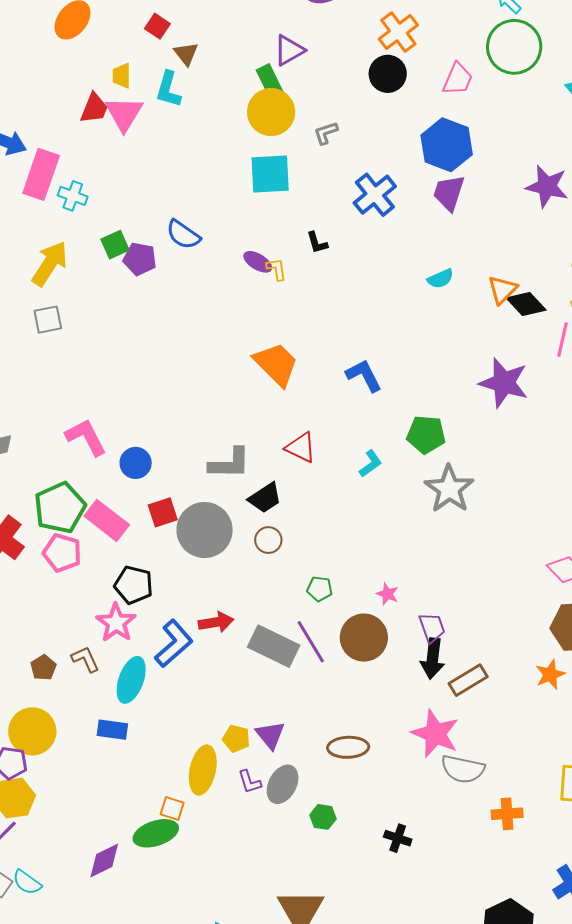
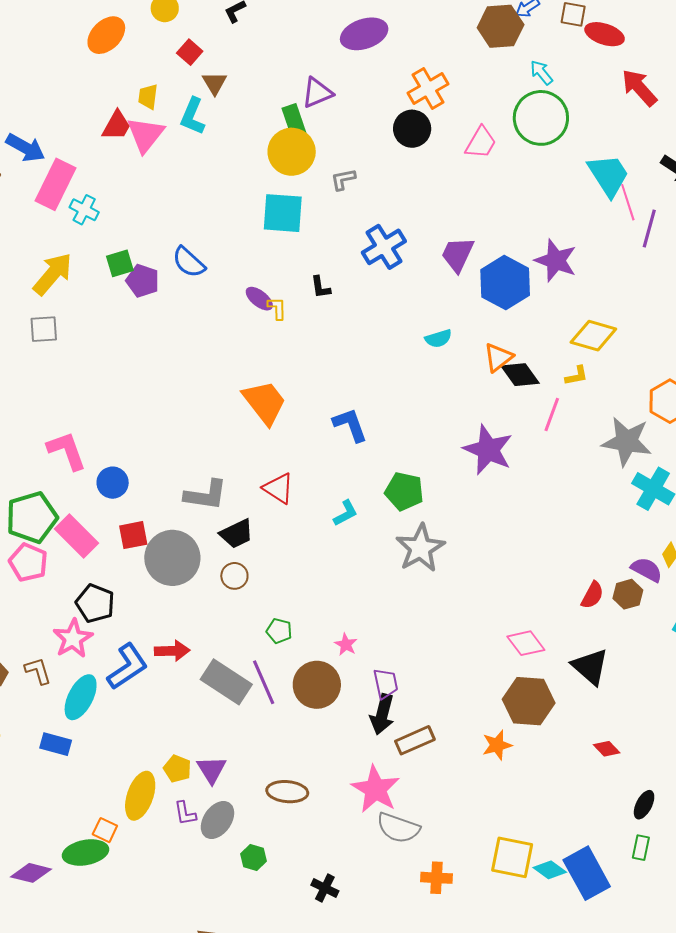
blue hexagon: (447, 145) -> (505, 283), moved
purple diamond: (104, 860) -> (31, 873), turned 33

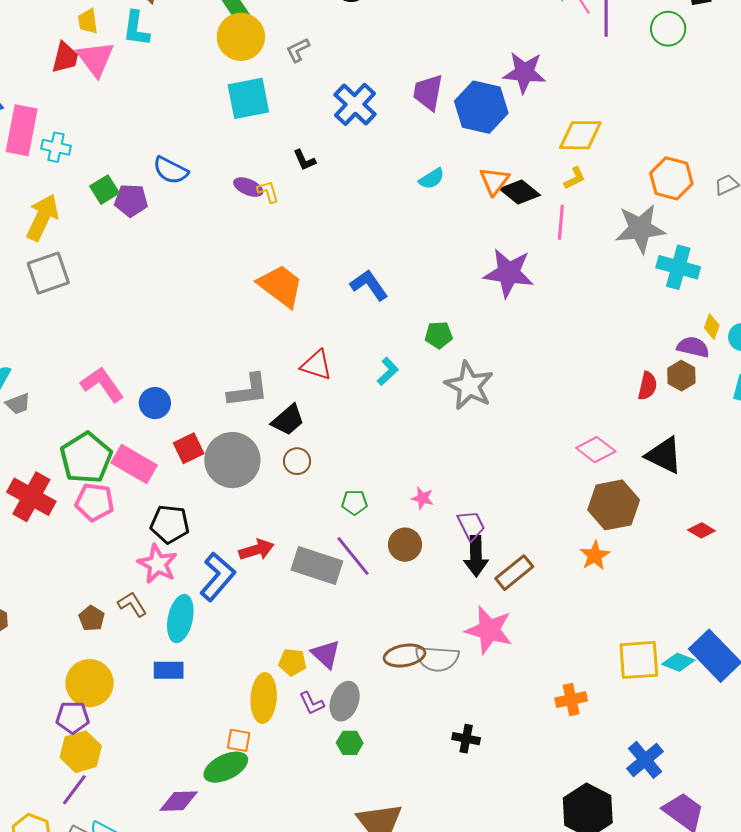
gray square: (44, 329) -> (48, 273), size x1.4
green pentagon: (404, 491) -> (439, 335), size x0.7
brown circle: (317, 685) -> (405, 545), size x0.7
gray semicircle: (398, 828) -> (437, 659), moved
green hexagon: (254, 858) -> (350, 743), moved

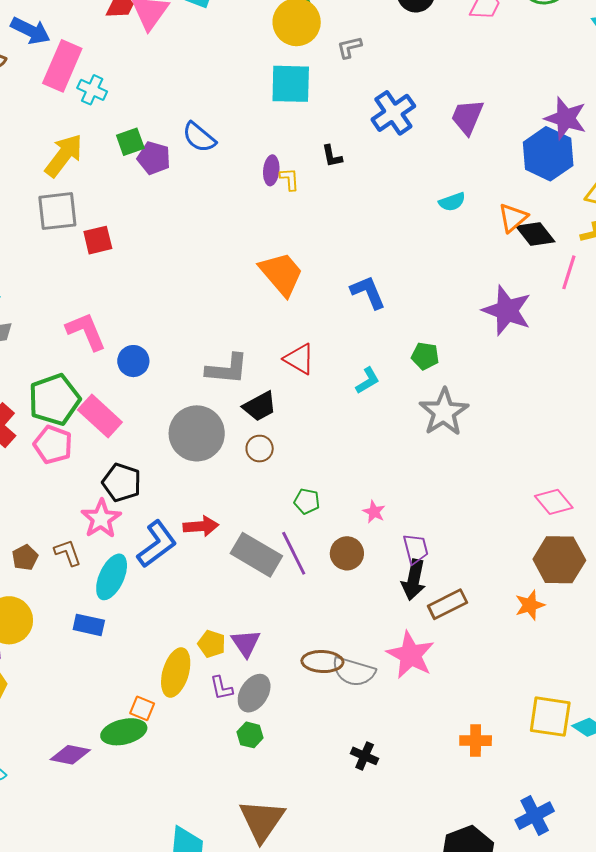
blue hexagon: (481, 107) -> (548, 154), moved
purple ellipse: (248, 187) -> (271, 170), turned 60
red square: (189, 448) -> (98, 240), moved

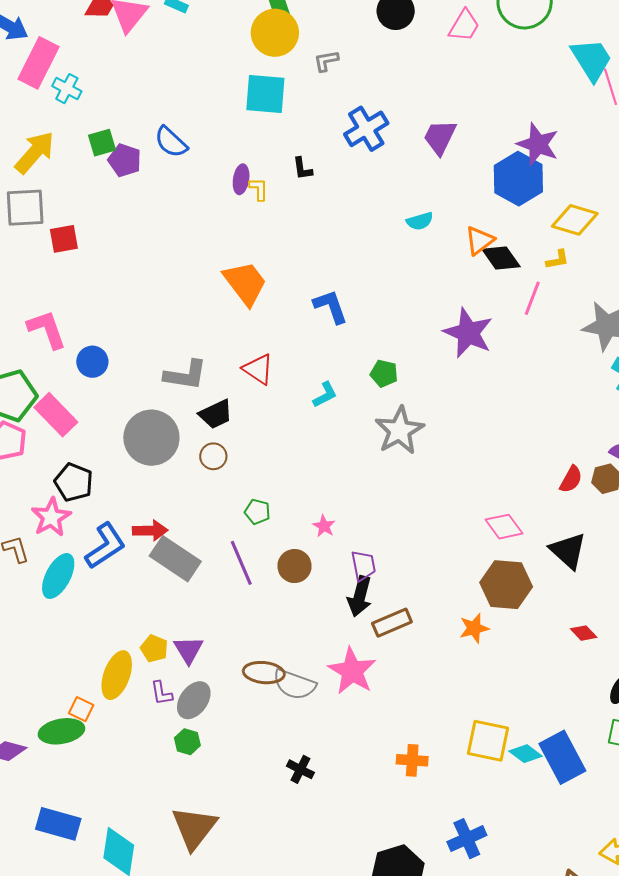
gray rectangle: (256, 555) -> (175, 559), moved
blue rectangle: (89, 625) -> (58, 824), moved, size x1.4

